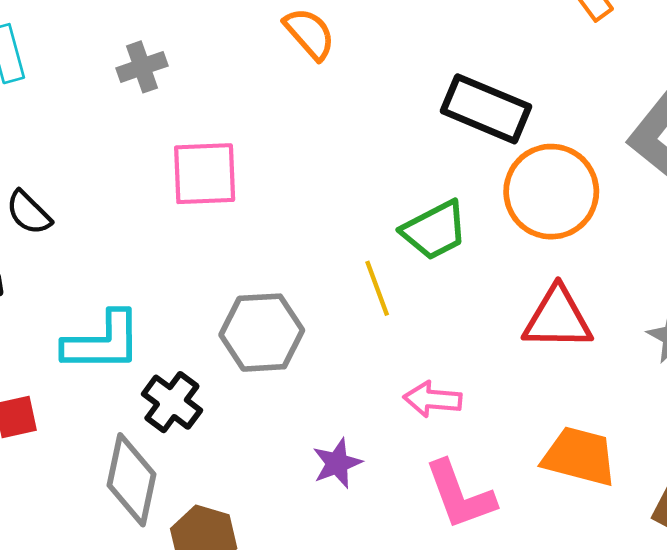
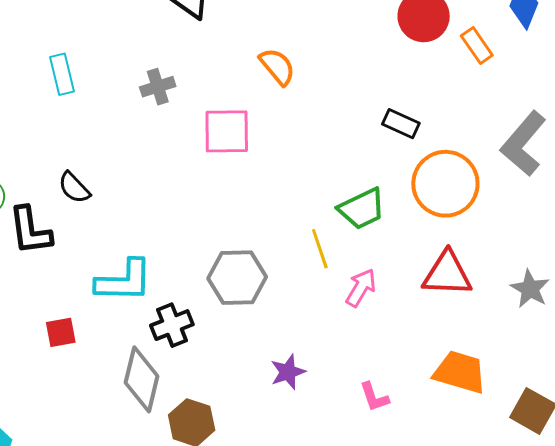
black rectangle: (486, 109) -> (401, 124), size x0.6
pink square: (205, 174) -> (227, 131), moved
pink arrow: (433, 399) -> (361, 288), moved, turned 114
black cross: (172, 402) -> (172, 325), turned 30
pink L-shape: (460, 495) -> (374, 397), size x0.6

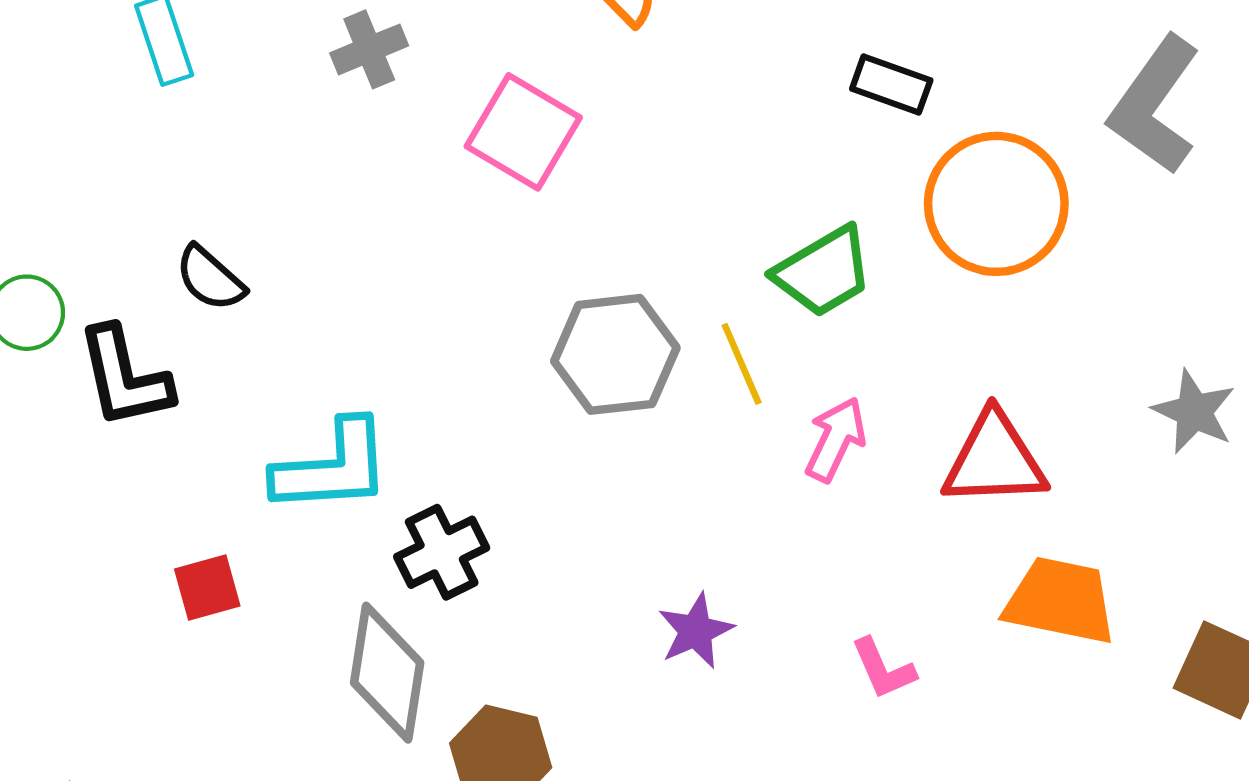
pink square: (227, 131) -> (523, 132), turned 36
red triangle: (447, 274) -> (994, 460), moved
gray hexagon: (237, 278) -> (615, 354), moved

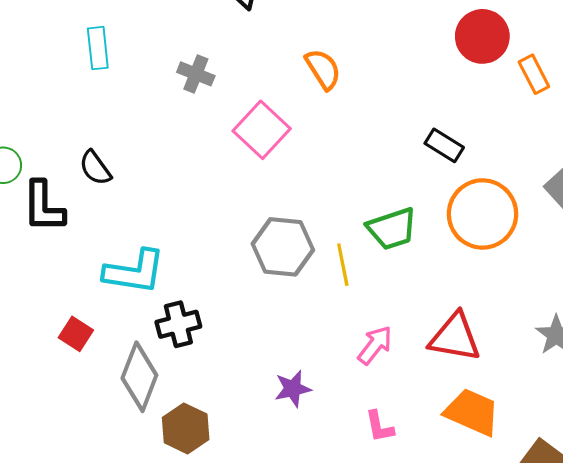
gray cross: (369, 49) -> (196, 74), turned 32
pink arrow: (836, 439) -> (375, 345), moved
red square: (207, 587) -> (76, 334), moved, turned 36

